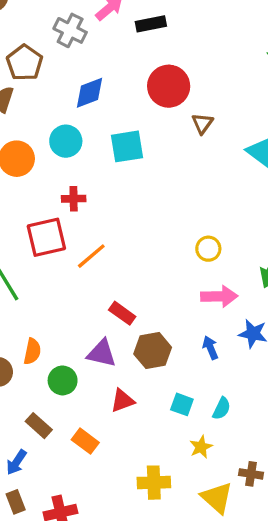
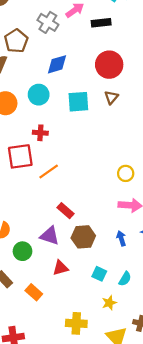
brown triangle: (202, 123) -> (111, 97), moved

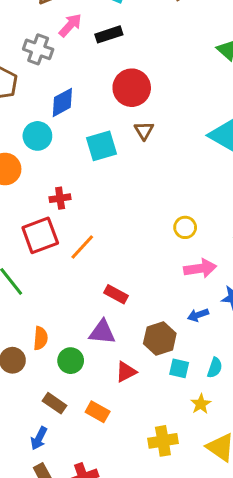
cyan circle: (39, 95) -> (37, 136), moved
brown hexagon: (83, 237) -> (160, 338), moved
blue arrow: (121, 238) -> (198, 315), turned -80

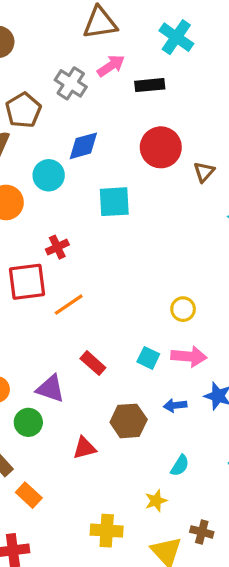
brown triangle: (144, 131) -> (204, 172), moved
red cross: (60, 198) -> (57, 247), turned -30
purple triangle: (102, 332) -> (50, 389), moved
cyan square: (179, 368) -> (148, 358), moved
orange rectangle: (98, 412) -> (29, 495), moved

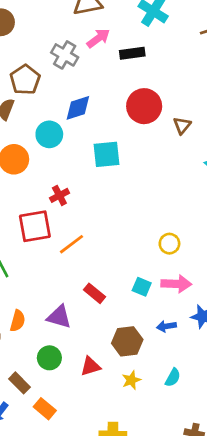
green circle: (28, 422) -> (49, 358), moved
yellow star: (156, 501) -> (131, 380), moved

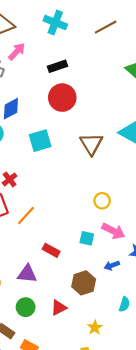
black rectangle: (132, 53) -> (58, 66), moved
brown triangle: (182, 125) -> (91, 144), moved, size x1.6
pink arrow: (176, 284) -> (113, 231), turned 35
yellow star: (131, 380) -> (95, 328), moved

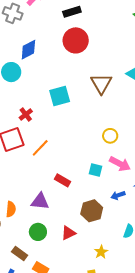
cyan square: (40, 141) -> (60, 96), moved

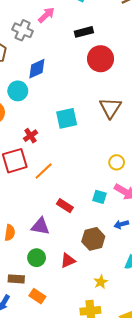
red circle: (76, 40) -> (101, 59), moved
brown rectangle: (20, 253) -> (16, 279), turned -35

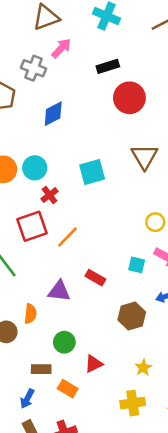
cyan circle: (18, 91) -> (35, 168), moved
purple triangle: (40, 226) -> (59, 291), moved
red triangle: (68, 261) -> (94, 364), moved

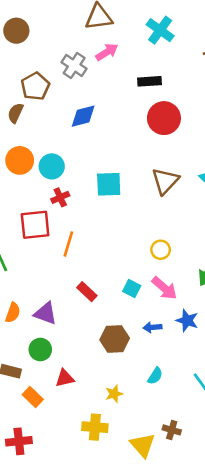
orange line: (67, 237) -> (68, 244), turned -40
purple triangle: (59, 291) -> (45, 313), moved

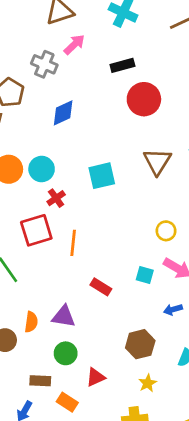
brown hexagon: (115, 339) -> (140, 344), moved

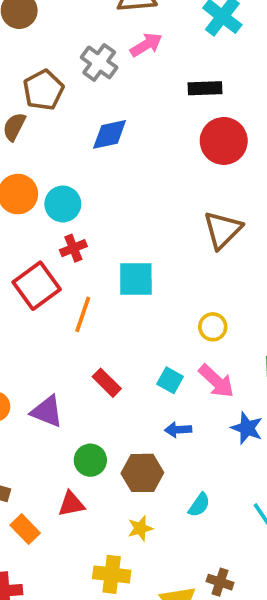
cyan square: (102, 176) -> (136, 279), moved
red square: (36, 230) -> (37, 286), turned -32
blue arrow: (173, 310) -> (178, 430), moved
green circle: (66, 353) -> (90, 460), moved

